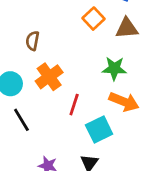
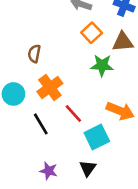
green star: (114, 68) -> (102, 65), moved
red line: (74, 105) -> (73, 114), turned -60
black line: (21, 120) -> (41, 124), moved

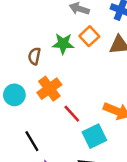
green star: (102, 65) -> (63, 44), moved
black line: (41, 124) -> (32, 141), moved

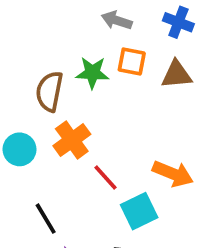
orange square: (89, 36) -> (132, 61), turned -36
brown semicircle: (34, 56) -> (49, 91), size x1.5

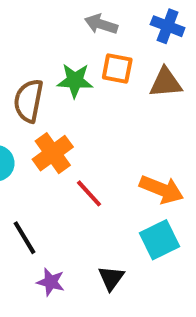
cyan square: (139, 211) -> (160, 240), moved

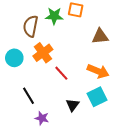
brown triangle: (166, 83) -> (100, 36), moved
black triangle: (111, 278) -> (73, 105), moved

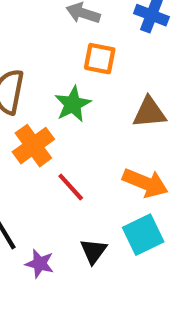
green star: (54, 16) -> (73, 104), moved, turned -30
purple star: (42, 118) -> (40, 264), moved

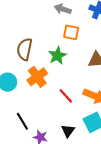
red line: (71, 187) -> (66, 96), moved

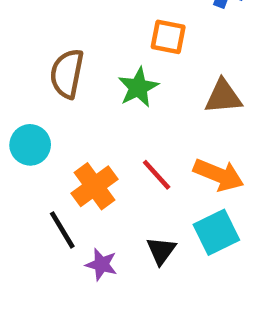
orange cross: (37, 77) -> (94, 186), moved

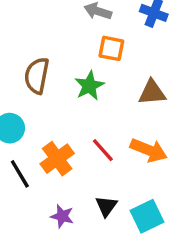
black line: (62, 230) -> (20, 174), moved
cyan square: (216, 232) -> (147, 216), moved

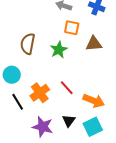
brown triangle: (152, 93) -> (94, 44), moved
orange arrow: (149, 150) -> (94, 101), moved
purple star: (62, 216) -> (43, 127), size x1.5

